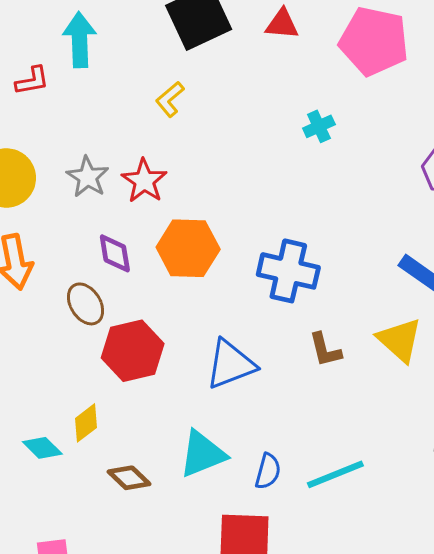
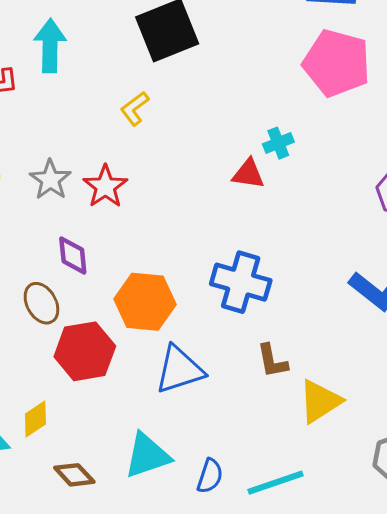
red triangle: (282, 24) -> (248, 174), moved
orange hexagon: (188, 248) -> (145, 302), moved
yellow triangle: (400, 340) -> (320, 401), moved, turned 42

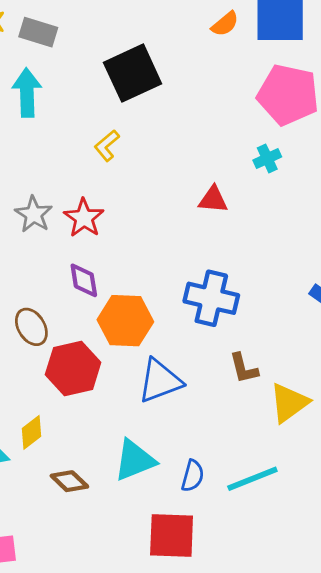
cyan cross: (278, 143) -> (267, 159), moved
purple diamond: (73, 256) -> (84, 280), moved

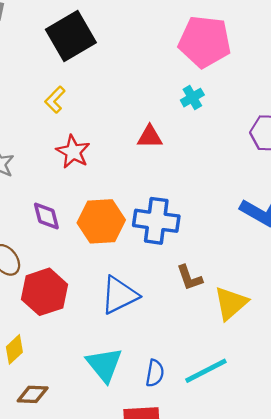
red star: (84, 218) -> (73, 152), moved
orange hexagon: (125, 321) -> (101, 221), moved
cyan triangle: (135, 460) -> (104, 365), turned -42
brown diamond: (69, 481) -> (33, 394), moved, turned -36

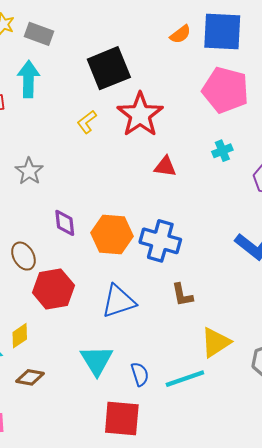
cyan cross: (192, 98) -> (222, 151), moved
red star: (73, 152) -> (140, 115), moved, size x1.5
yellow triangle: (231, 303) -> (216, 342), moved
blue semicircle: (155, 373) -> (140, 374), turned -35

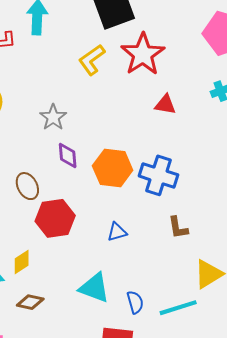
yellow L-shape: (87, 122) -> (92, 60), size x1.4
gray star: (29, 171) -> (53, 117), moved
blue triangle: (119, 301) -> (117, 232), size x0.6
cyan triangle: (97, 360) -> (94, 288), turned -40

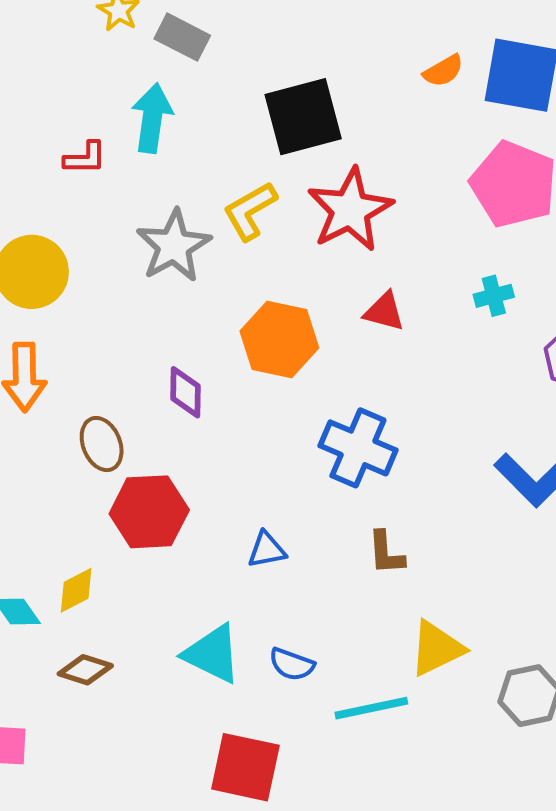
gray star: (53, 117) -> (174, 246), moved, size x1.4
orange hexagon: (113, 168) -> (279, 340), moved
blue semicircle: (135, 302) -> (292, 664), moved, turned 120

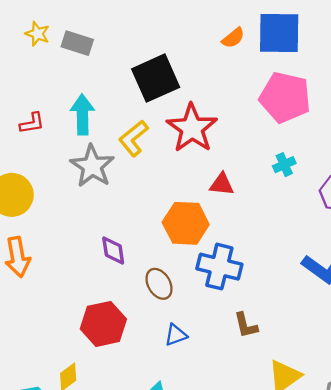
cyan arrow: (152, 118) -> (82, 115), moved
orange hexagon: (279, 340) -> (186, 223), moved
brown ellipse: (102, 444) -> (159, 284), moved

